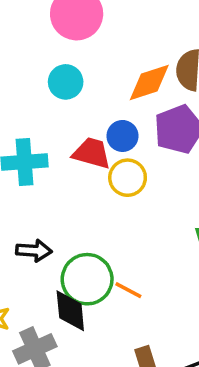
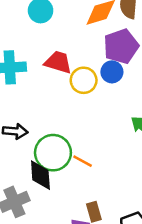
blue circle: (122, 136) -> (112, 72), moved

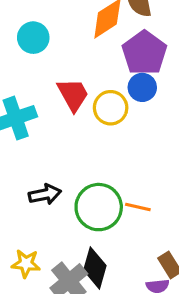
red trapezoid: (58, 62) -> (73, 95), turned 60
black diamond: (40, 175) -> (95, 268), moved, turned 36

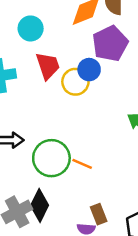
cyan circle: (33, 38) -> (31, 28), moved
blue circle: (142, 87) -> (89, 70), moved

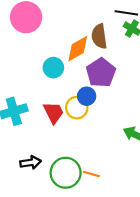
cyan circle: (31, 28) -> (53, 68), moved
red trapezoid: (48, 66) -> (54, 113), moved

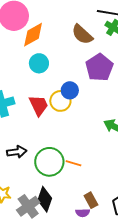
brown semicircle: (99, 36) -> (82, 34), turned -40
orange diamond: (78, 49) -> (33, 35), moved
purple pentagon: (101, 73) -> (99, 67), moved

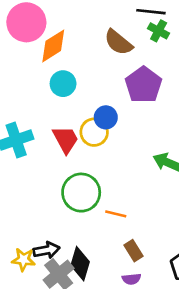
black arrow: (17, 152) -> (46, 250), moved
green circle: (49, 162) -> (81, 193), moved
brown rectangle: (91, 200) -> (133, 251), moved

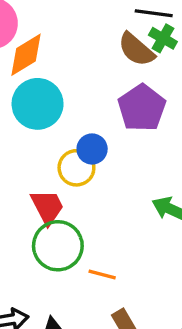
brown semicircle: (118, 42) -> (136, 50), moved
cyan circle: (63, 84) -> (38, 104), size x1.5
red trapezoid: (66, 139) -> (47, 207), moved

